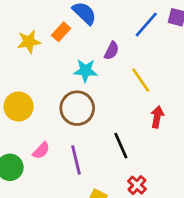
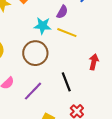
yellow line: (141, 80) -> (67, 33), moved, turned -36
purple line: (76, 160) -> (33, 91), turned 55

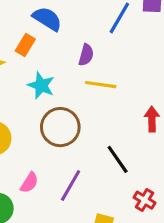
cyan star: (43, 26) -> (41, 85), moved, turned 30

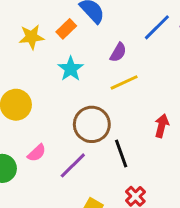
yellow line: (101, 85) -> (124, 82), turned -48
brown circle: (60, 127) -> (92, 124), moved

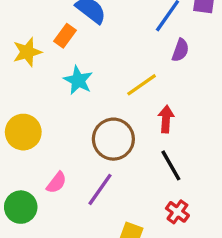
purple semicircle: (118, 52) -> (180, 50), moved
red arrow: (162, 126) -> (166, 119), moved
black line: (121, 153) -> (171, 165), moved

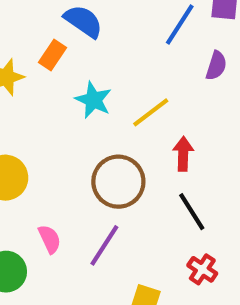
purple semicircle: (180, 50) -> (216, 66), moved
cyan star: (78, 80) -> (93, 100), moved
pink semicircle: (57, 183) -> (50, 239), turned -60

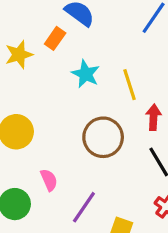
yellow line: (151, 112) -> (129, 85), turned -72
purple line: (104, 245) -> (84, 207), moved

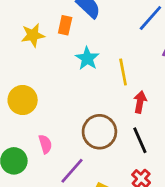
orange rectangle: (55, 38) -> (65, 25), turned -30
brown circle: (103, 137) -> (99, 132), moved

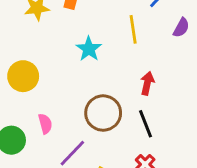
cyan star: (87, 58) -> (89, 49), moved
yellow line: (123, 72) -> (133, 29), moved

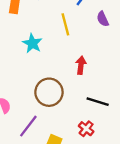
purple semicircle: (181, 28) -> (103, 19), turned 133
black line: (145, 124) -> (98, 102), moved, turned -45

